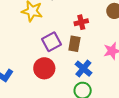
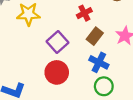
brown rectangle: (74, 44) -> (95, 36), moved, turned 42

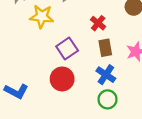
red cross: (84, 13) -> (98, 23), turned -32
brown rectangle: (95, 36) -> (105, 48), turned -56

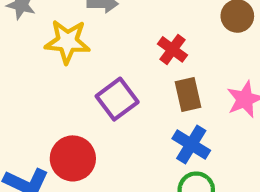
red circle: (62, 79) -> (73, 158), moved

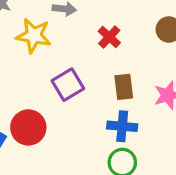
red cross: (173, 49) -> (109, 37), moved
blue cross: (191, 145) -> (122, 126), turned -32

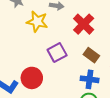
red cross: (109, 37) -> (84, 24), size x1.5
brown rectangle: (124, 87) -> (91, 55), turned -49

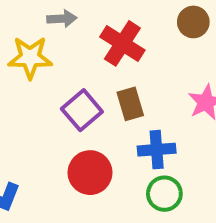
brown rectangle: (91, 55) -> (130, 104), moved, turned 49
red circle: (32, 78) -> (90, 173), moved

